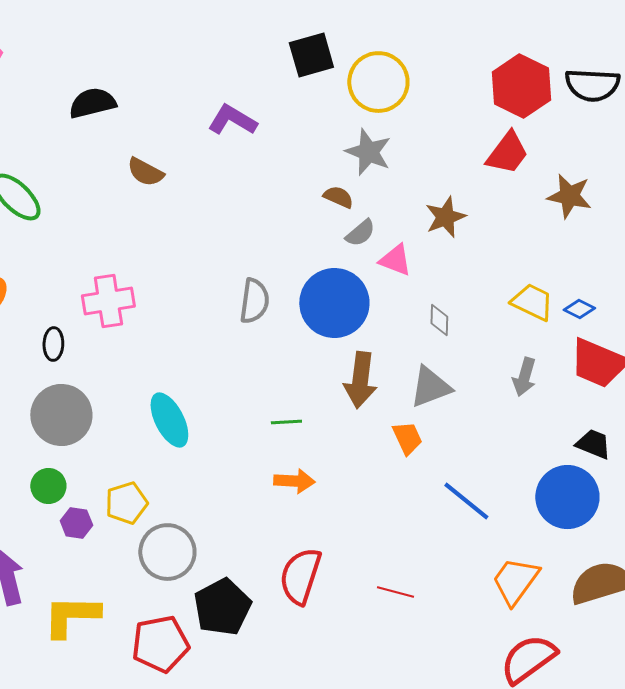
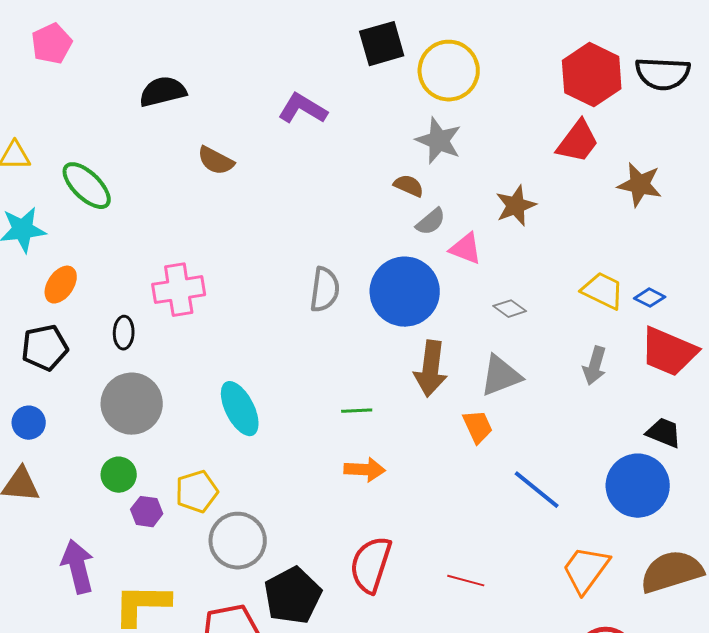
gray diamond: (439, 320) -> (510, 309), turned -56

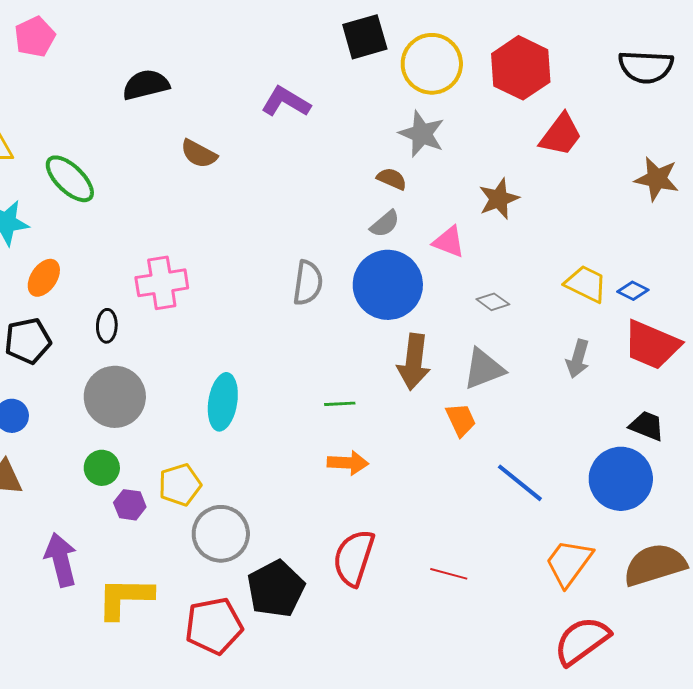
red hexagon: (592, 75) -> (521, 68), moved
brown star: (640, 185) -> (657, 179), moved
gray semicircle: (431, 222) -> (385, 224), moved
cyan ellipse: (240, 409) -> (223, 402), turned 36

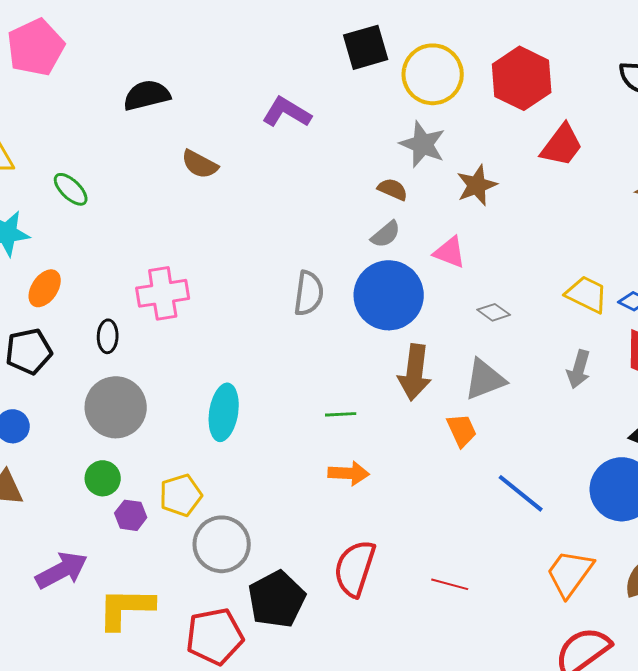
pink pentagon: (35, 37) -> (36, 47), size x1.4
green ellipse: (70, 179) -> (71, 189), size x0.7
brown star: (499, 199) -> (477, 185), moved
purple arrow: (61, 560) -> (62, 570), turned 76

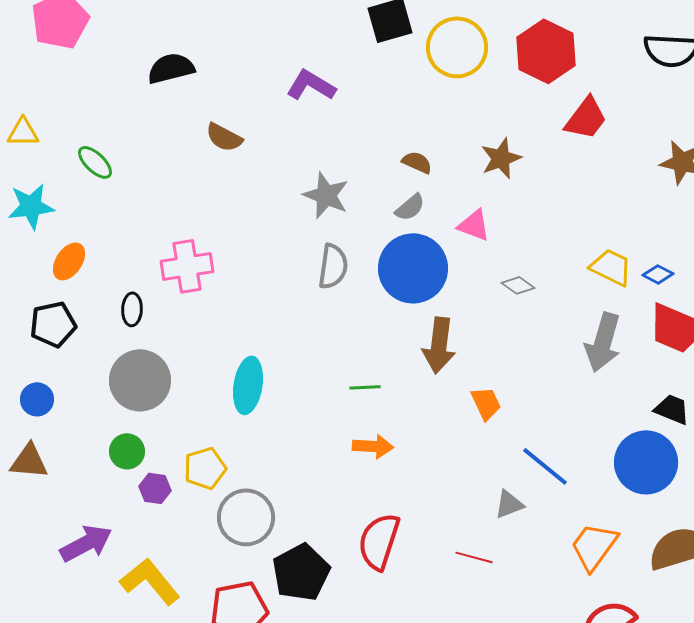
gray star: (423, 144) -> (326, 195), moved
gray arrow: (579, 369) -> (603, 342), size x1.5
gray triangle: (485, 379) -> (509, 504), moved, size x0.7
yellow L-shape: (126, 608) -> (150, 581), turned 50

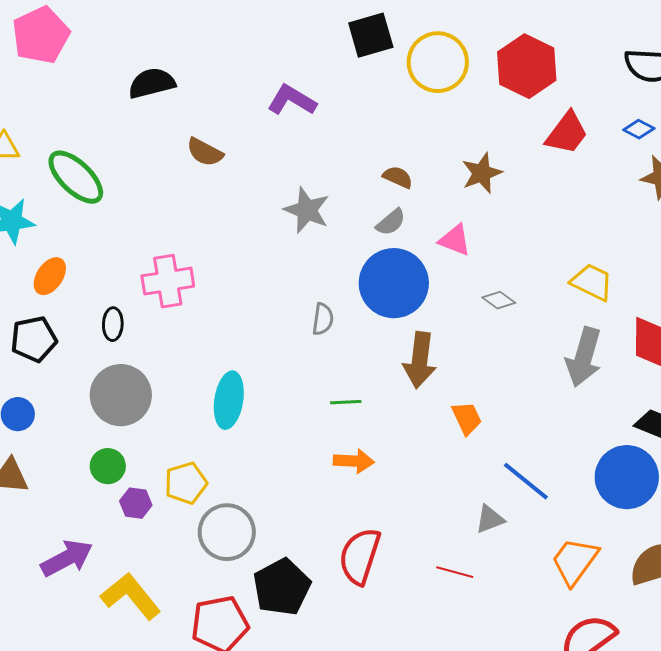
green ellipse: (95, 162) -> (76, 177), size x1.6
gray semicircle: (333, 266) -> (323, 319), moved, size x0.7
blue diamond: (658, 274) -> (639, 129), moved

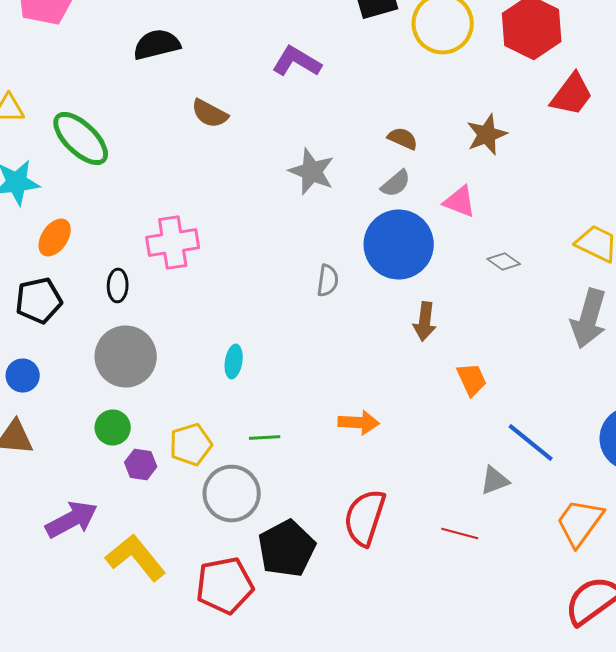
brown arrow: (420, 360) -> (425, 322), size x0.7
cyan ellipse: (229, 400) -> (234, 362), size x0.6
green line: (346, 402) -> (265, 438), moved

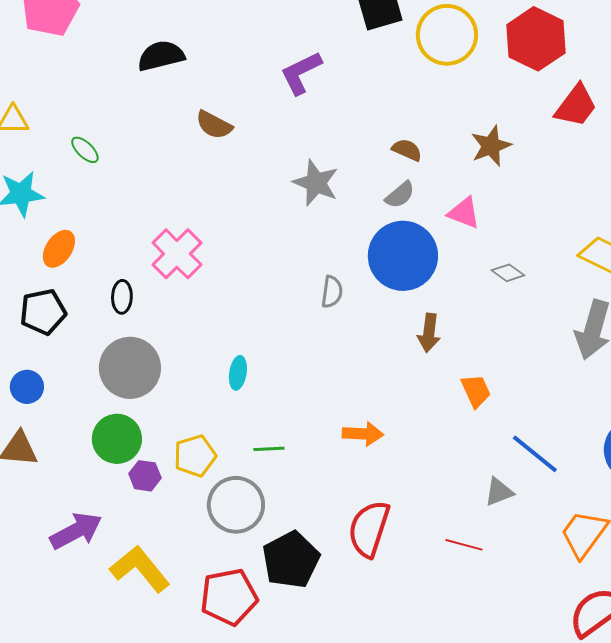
purple L-shape: (297, 62) -> (301, 73), turned -57
green ellipse: (81, 138) -> (85, 150), size x0.5
pink cross: (173, 242) -> (177, 254), turned -36
green circle: (113, 428) -> (117, 439), size x1.4

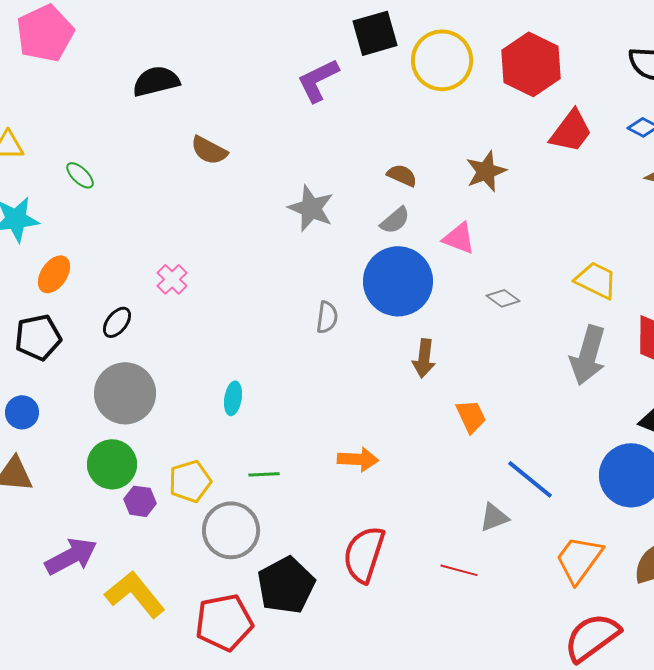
purple L-shape: (301, 73) -> (318, 80), moved
pink cross: (177, 254) -> (172, 279), size x0.6
black ellipse: (122, 297) -> (117, 322), turned 36

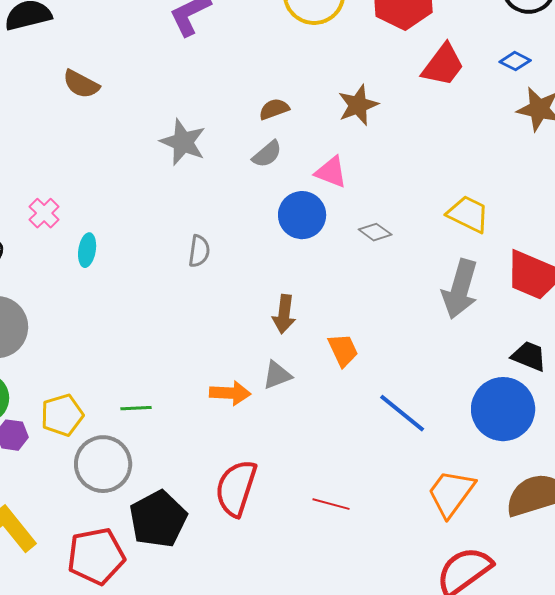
brown semicircle: (402, 175) -> (274, 109), turned -44
blue circle: (398, 281) -> (302, 215), moved, size x0.7
brown arrow: (424, 358) -> (284, 314), moved
cyan ellipse: (233, 398) -> (87, 250), moved
gray triangle: (494, 517) -> (277, 375), moved

